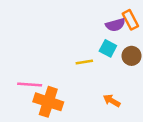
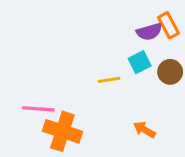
cyan square: (108, 48) -> (140, 62), turned 35

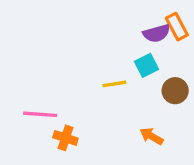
brown circle: (170, 72) -> (175, 91), moved
orange cross: (62, 131) -> (65, 138), size x0.6

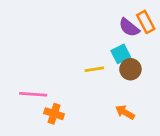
purple semicircle: (157, 33) -> (129, 28), turned 55
brown circle: (175, 91) -> (130, 69), moved

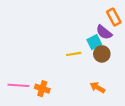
purple semicircle: (129, 28) -> (104, 32), moved
pink line: (33, 94) -> (18, 85), moved

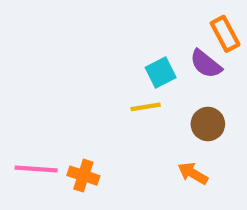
cyan square: (94, 42) -> (161, 72), moved
brown circle: (102, 54) -> (208, 124), moved

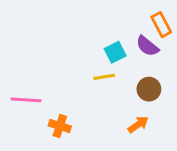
pink line: (36, 169) -> (26, 100), moved
orange arrow: (193, 173) -> (138, 124), turned 115

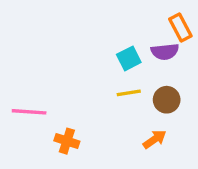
purple semicircle: (147, 46) -> (165, 52), turned -45
yellow line: (104, 77) -> (129, 93), moved

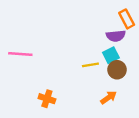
cyan square: (129, 58) -> (111, 55), moved
pink line: (29, 112) -> (20, 54), moved

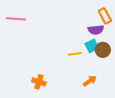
pink line: (20, 54) -> (16, 19), moved
brown circle: (117, 70) -> (103, 50), moved

